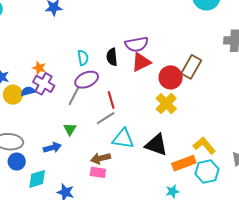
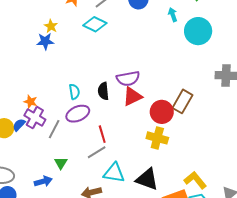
blue semicircle: (28, 91) -> (19, 125), turned -32
gray line: (74, 96) -> (54, 129), moved
yellow cross: (166, 104) -> (157, 138), turned -30

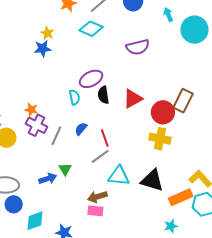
purple semicircle: (128, 79) -> (138, 47), moved
purple ellipse: (78, 114) -> (91, 79), moved
blue semicircle: (19, 125) -> (81, 129), moved
blue arrow: (43, 181) -> (48, 179), moved

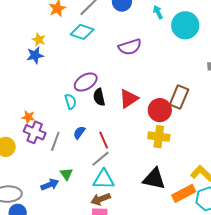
cyan triangle: (119, 176) -> (104, 179), moved

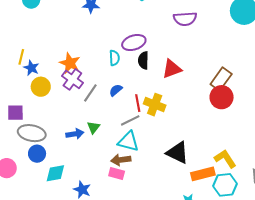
red circle: (160, 110) -> (222, 97), moved
orange star: (28, 117) -> (70, 63), size x1.5
yellow cross: (159, 137) -> (155, 105), moved

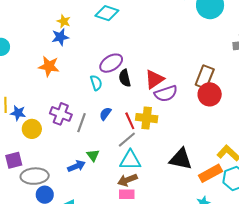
purple semicircle: (185, 19) -> (166, 94), moved
orange star: (70, 63) -> (49, 66), moved

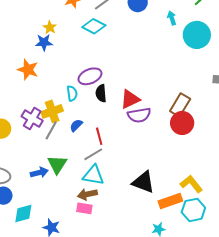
yellow cross: (147, 118) -> (52, 111), moved, turned -35
green triangle: (93, 155) -> (57, 164), size x1.5

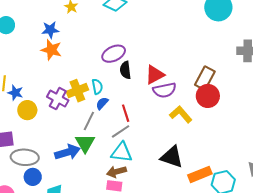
blue star: (44, 42) -> (50, 30), moved
cyan semicircle: (72, 93) -> (97, 87), moved
gray line: (51, 130) -> (89, 121), moved
blue arrow: (39, 172) -> (67, 152), size x1.4
yellow L-shape: (191, 184) -> (181, 114), moved

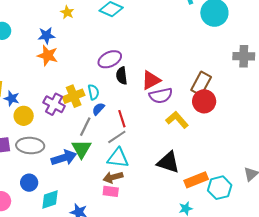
gray ellipse: (25, 157) -> (30, 146), moved

